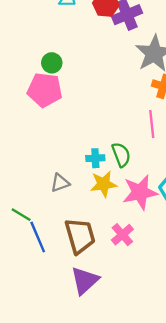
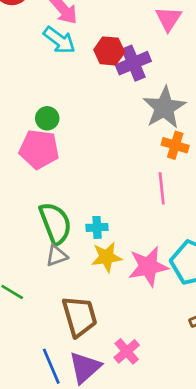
green semicircle: (121, 155) -> (55, 223), moved, size x1.5
pink cross: (122, 235) -> (127, 351), moved
blue line: (38, 237) -> (51, 366), moved

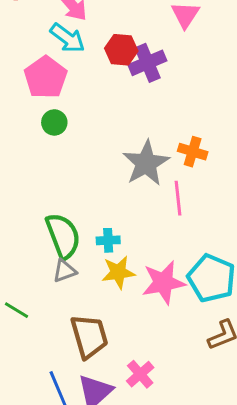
gray star: (164, 108) -> (146, 163), moved
pink pentagon: (39, 149) -> (46, 77), moved, turned 30

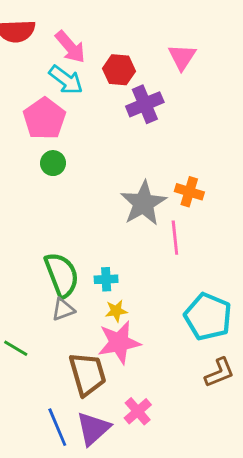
red hexagon: (121, 50) -> (119, 70), moved
yellow star: (118, 272) -> (116, 311), size x0.7
pink star: (163, 283) -> (119, 342), moved

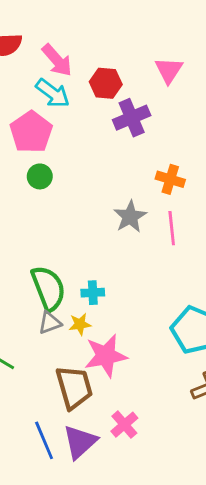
orange cross: (189, 192) -> (170, 179), moved
gray star: (143, 203) -> (130, 217), size x0.7
pink line: (175, 238) -> (172, 228), moved
yellow star: (116, 311) -> (80, 324), moved

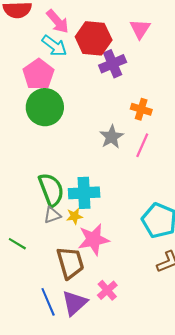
red hexagon: (106, 83) -> (94, 38), size x1.5
green circle: (40, 176) -> (45, 107), size x2.0
pink line: (172, 228) -> (142, 145), turned 30
cyan cross: (93, 293) -> (84, 193), size x1.8

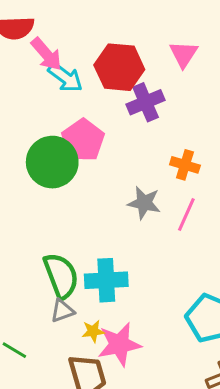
pink arrow: (58, 21) -> (46, 54), moved
pink pentagon: (38, 74) -> (83, 140), moved
gray star: (112, 137) -> (144, 203), turned -30
yellow star: (74, 216) -> (93, 331), moved

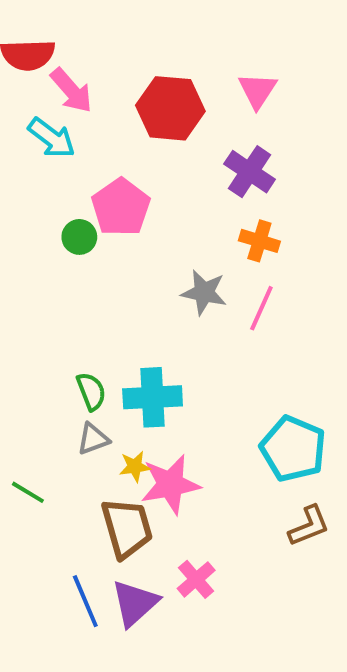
cyan arrow: (65, 77) -> (52, 138), moved
purple cross: (146, 102) -> (250, 172), moved, turned -33
green circle: (52, 162) -> (79, 237), size x0.5
green semicircle: (61, 276) -> (91, 391), size x0.6

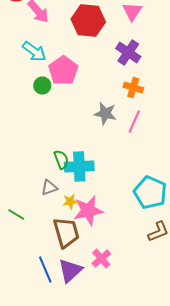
cyan arrow: (52, 138) -> (34, 52), moved
green semicircle: (91, 391) -> (61, 160), moved

